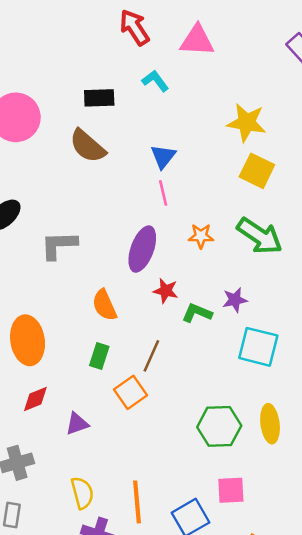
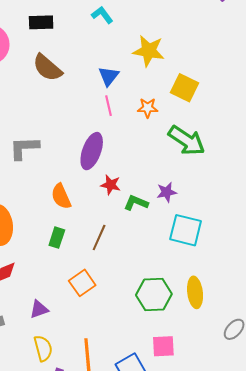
black rectangle: (99, 98) -> (41, 22), moved
yellow star: (247, 123) -> (149, 51), moved
orange star: (201, 236) -> (148, 108), moved
orange square: (131, 392) -> (82, 283), moved
purple triangle: (77, 424) -> (39, 309), moved

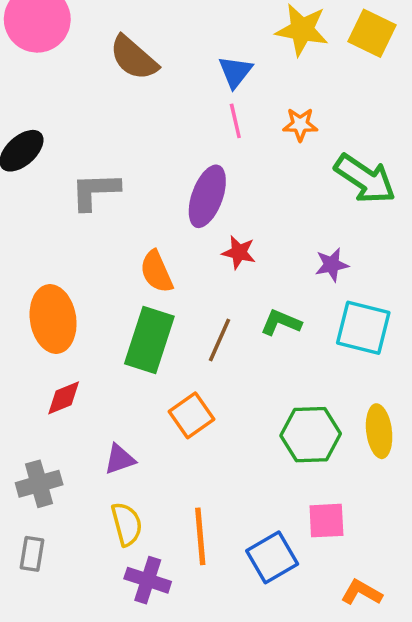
yellow square: (184, 88) -> (372, 33), moved
green L-shape: (136, 203) -> (281, 322), moved
green rectangle: (57, 238) -> (149, 340), size x1.8

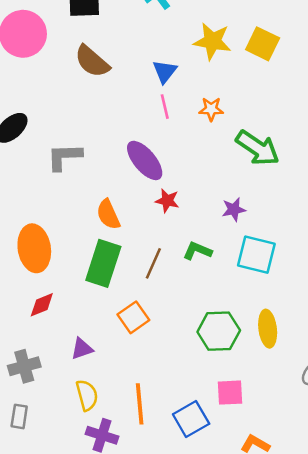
purple ellipse: (207, 196) -> (145, 160), turned -60

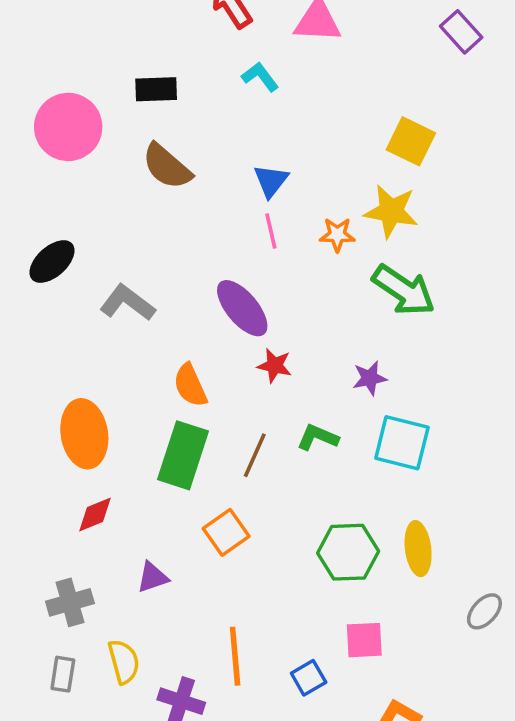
yellow star: (212, 41) -> (391, 211), moved
gray L-shape: (64, 157) -> (127, 303), turned 39
yellow semicircle: (87, 395) -> (124, 662), moved
blue square: (191, 419) -> (309, 678), size x0.7

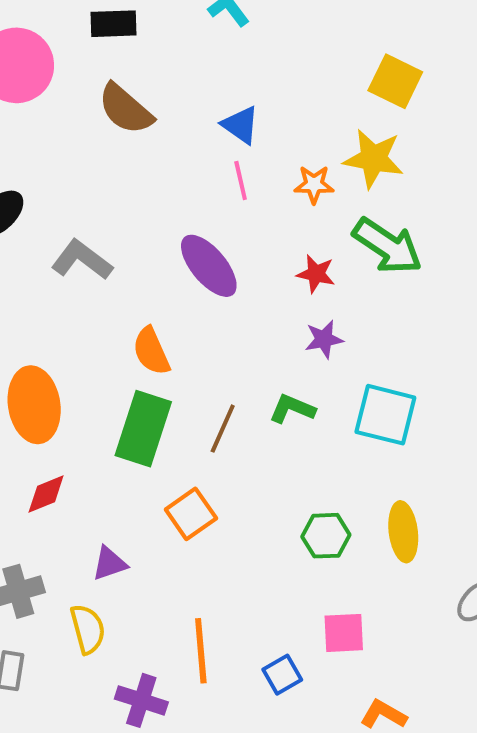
blue triangle: (271, 181) -> (241, 125), turned -33
red star: (275, 366) -> (316, 274), moved
purple star: (370, 378) -> (324, 339), moved
green hexagon: (348, 552) -> (326, 536), size x0.7
yellow semicircle: (124, 662) -> (88, 629), moved

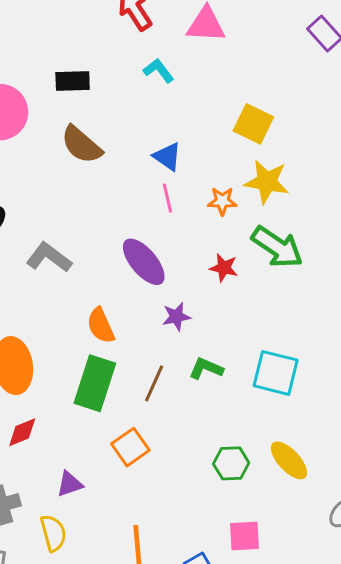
yellow square: (395, 81) -> (253, 124), moved
purple star: (324, 339) -> (176, 317), moved
yellow ellipse: (403, 532) -> (289, 460), turned -36

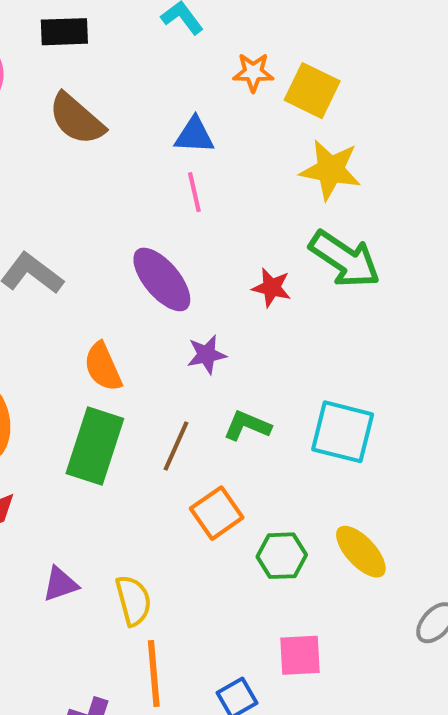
blue triangle: (167, 157) -> (194, 135), turned -32
orange star: (222, 201) -> (253, 72), moved
orange square: (130, 447) -> (217, 513), moved
yellow semicircle: (53, 533) -> (133, 600), moved

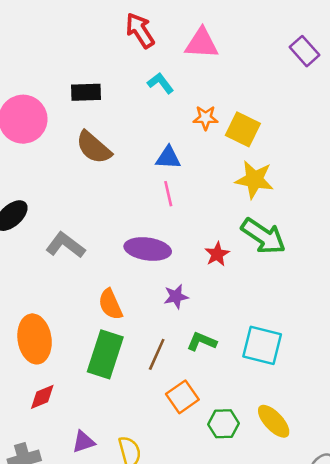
purple ellipse: (162, 279) -> (148, 249), turned -42
red star: (272, 288) -> (217, 254), turned 30

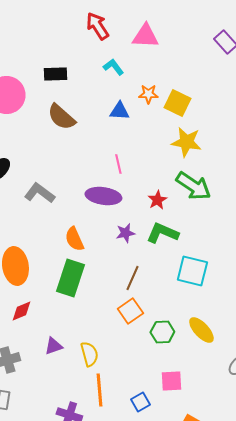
blue triangle: (168, 158) -> (119, 111), moved
pink line: (168, 194) -> (118, 164), moved
green L-shape: (202, 342) -> (162, 233), moved, size x1.4
brown line: (157, 354) -> (132, 278), moved

